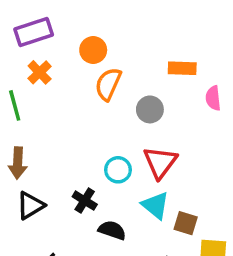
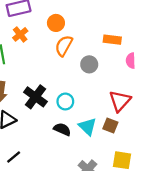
red triangle: (160, 162) -> (120, 101), moved
black cross: (85, 201) -> (35, 97), moved, size x1.5
brown square: (186, 223) -> (110, 125), moved
black semicircle: (112, 230) -> (62, 129), moved

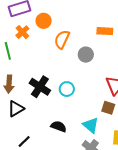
orange circle: (56, 23) -> (44, 21), moved
cyan triangle: (88, 126) -> (91, 125), moved
black semicircle: (62, 129) -> (59, 126), moved

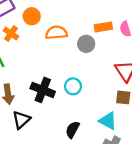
orange rectangle: (105, 31) -> (103, 27), moved
orange semicircle: (62, 39) -> (56, 33), turned 72
black semicircle: (59, 126) -> (72, 130), turned -70

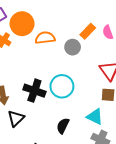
orange circle: (32, 16) -> (22, 24), size x1.5
orange rectangle: (103, 27) -> (88, 31), turned -35
cyan circle: (73, 86) -> (62, 86), size x1.5

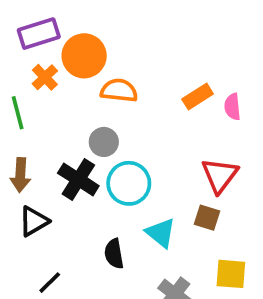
gray circle: (73, 47) -> (104, 142), moved
cyan triangle: (95, 117) -> (161, 233), moved
black semicircle: (63, 126) -> (114, 254), turned -49

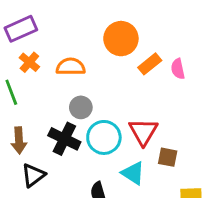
orange circle: (84, 56) -> (121, 39), moved
orange semicircle: (119, 90) -> (71, 67), moved
red triangle: (220, 175) -> (143, 132), moved

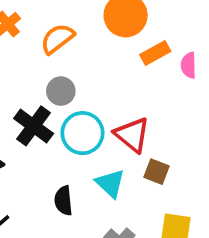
orange semicircle: (71, 67) -> (57, 39), turned -48
red triangle: (143, 132) -> (132, 135), turned -32

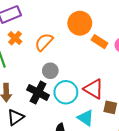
orange rectangle: (155, 53) -> (99, 42), turned 70

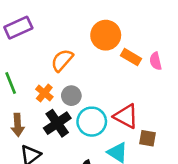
orange cross: (15, 38) -> (44, 93), moved
black cross: (38, 92) -> (57, 123), turned 30

